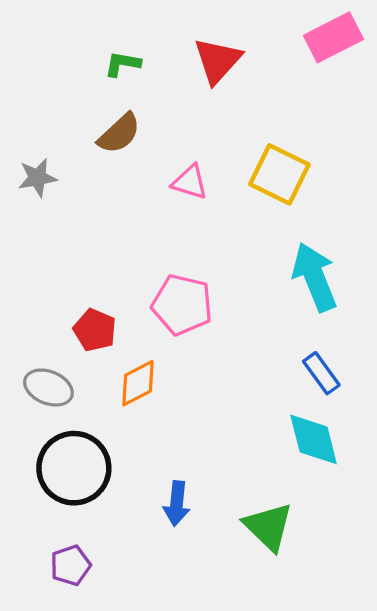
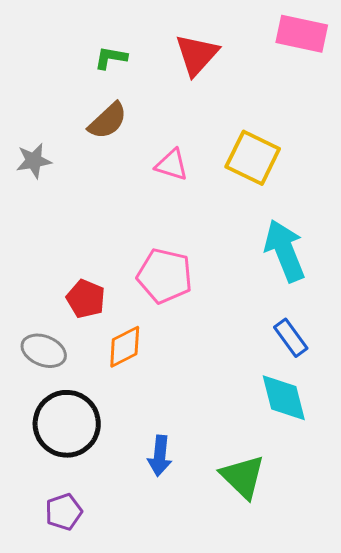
pink rectangle: (333, 37) -> (302, 34), turned 39

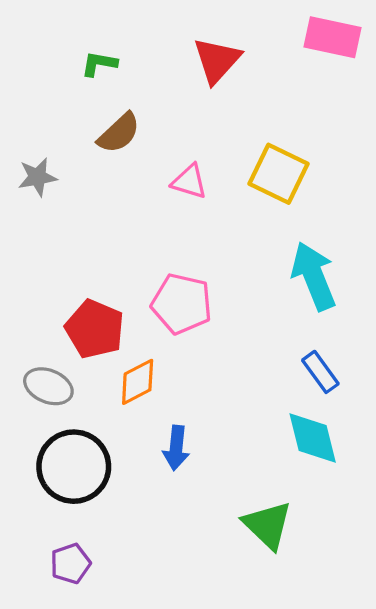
green L-shape: (111, 58) -> (99, 64), moved
red pentagon: (86, 299) -> (95, 329), size x1.4
blue arrow: (160, 456) -> (176, 448), moved

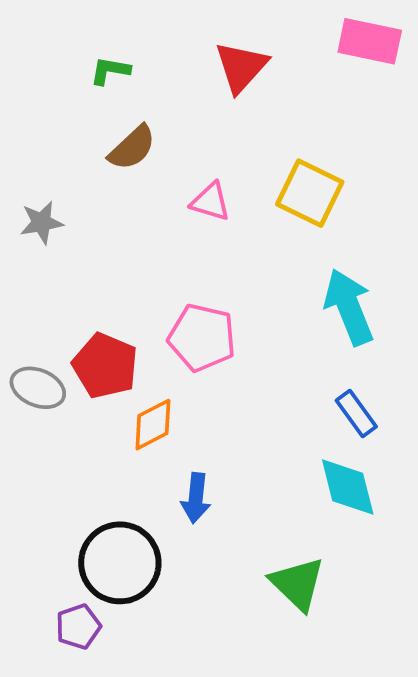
gray star: (37, 177) -> (41, 222), moved
gray ellipse: (48, 386) -> (38, 388), moved
black circle: (74, 467) -> (120, 563), moved

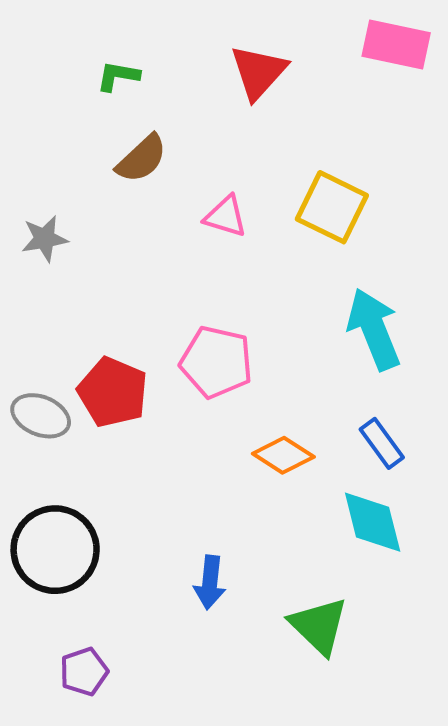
orange diamond: (153, 425) -> (283, 455), moved, turned 60
blue arrow: (196, 498) -> (210, 582), moved
black circle: (120, 563) -> (55, 550), moved

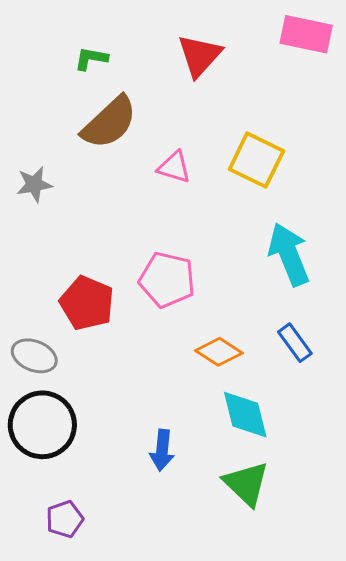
brown semicircle: (142, 159) -> (109, 122), size x1.4
gray ellipse: (41, 416) -> (34, 356), moved
cyan diamond: (373, 522) -> (245, 415), moved

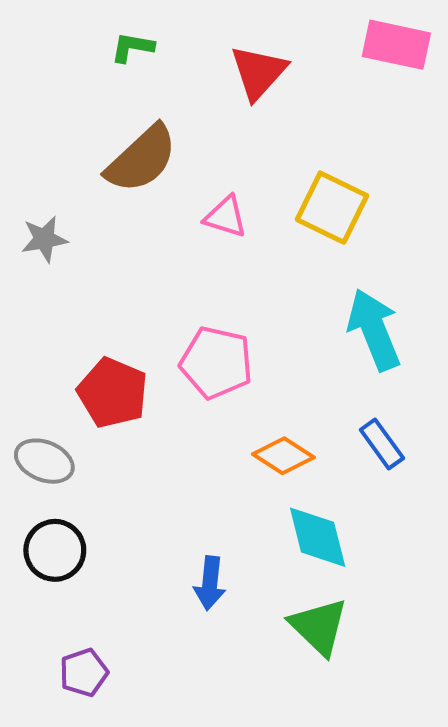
green L-shape: (91, 59) -> (132, 47), moved
black circle: (42, 425) -> (55, 550), size x0.7

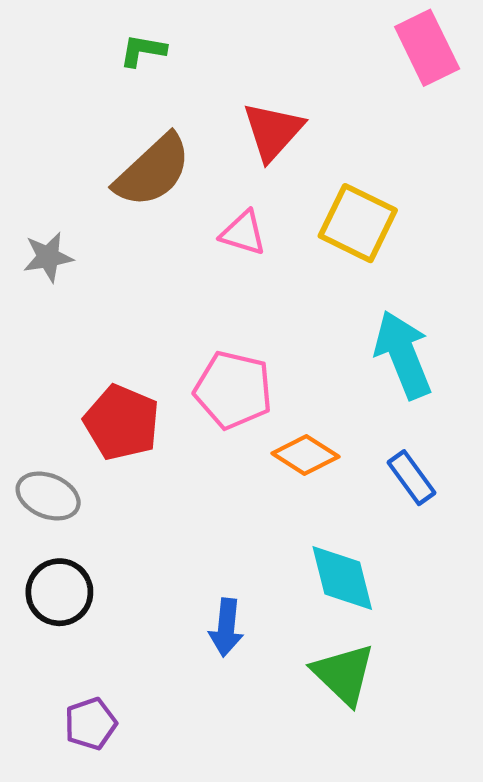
pink rectangle: (396, 45) -> (427, 48), turned 52
red triangle: (258, 72) -> (273, 131), moved
orange diamond: (283, 456) -> (305, 455), moved

